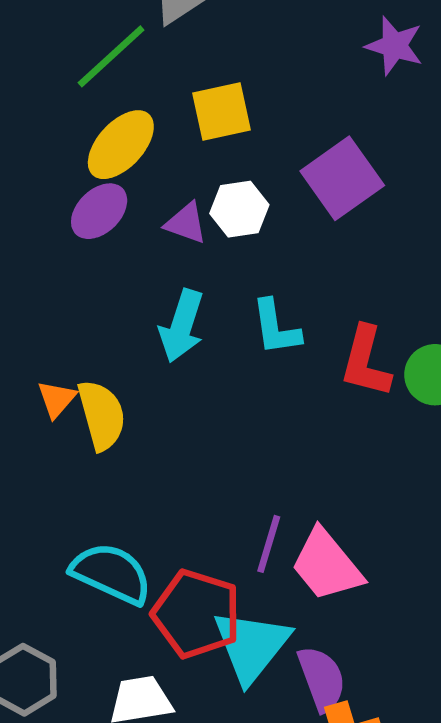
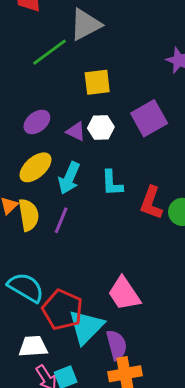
yellow ellipse: (121, 145) -> (35, 167), moved
purple line: (269, 544) -> (61, 220), moved

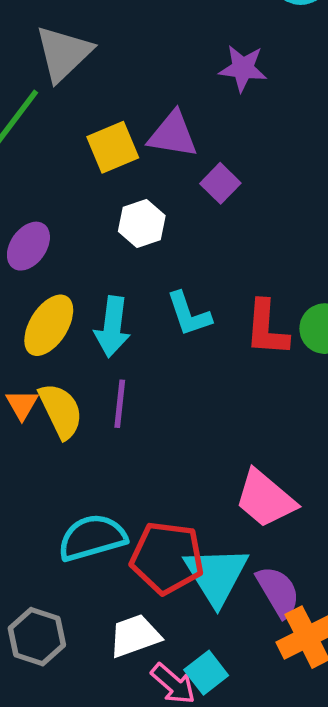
purple square: (149, 118) -> (220, 183), size x0.6
purple triangle: (76, 131) -> (173, 135), moved, size x1.4
cyan semicircle: (26, 287) -> (92, 538), turned -30

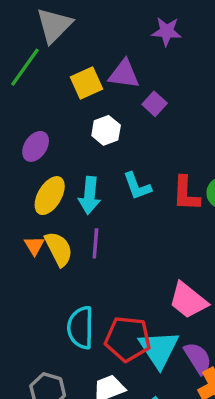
cyan semicircle: (92, 538) -> (81, 328), turned -72

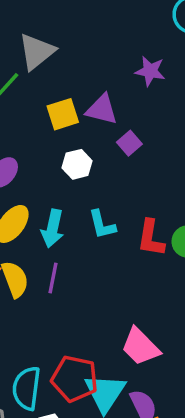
cyan semicircle: (81, 328) -> (26, 388), moved

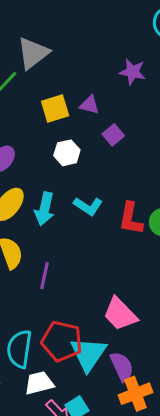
purple triangle: (102, 109) -> (89, 105), size x0.7
cyan L-shape: (102, 225) -> (88, 206), turned -44
purple line: (53, 278) -> (45, 276), moved

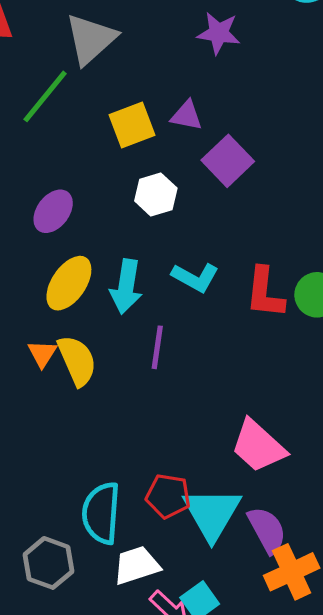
purple star: (132, 72) -> (219, 33), moved
purple square: (113, 135) -> (228, 161), size x1.4
purple line: (45, 276) -> (157, 347), moved
red pentagon: (62, 341) -> (168, 496), size x0.7

